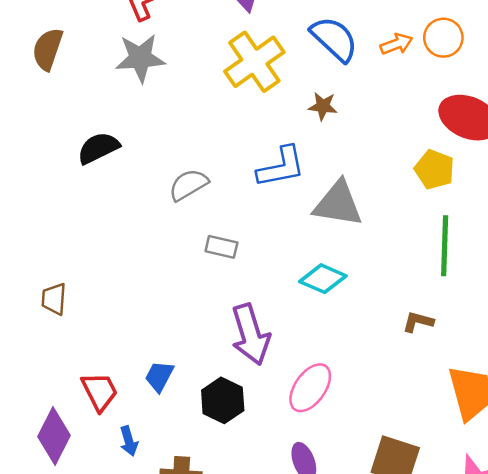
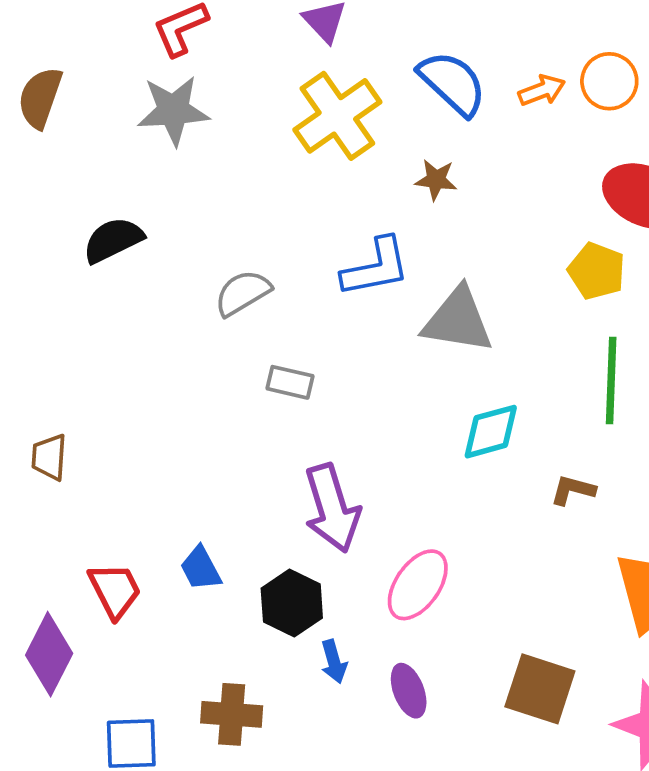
cyan diamond: (323, 279) -> (491, 432), moved, turned -39
blue trapezoid: (159, 376) -> (201, 568), turned -56
blue arrow: (129, 441) -> (334, 661), moved

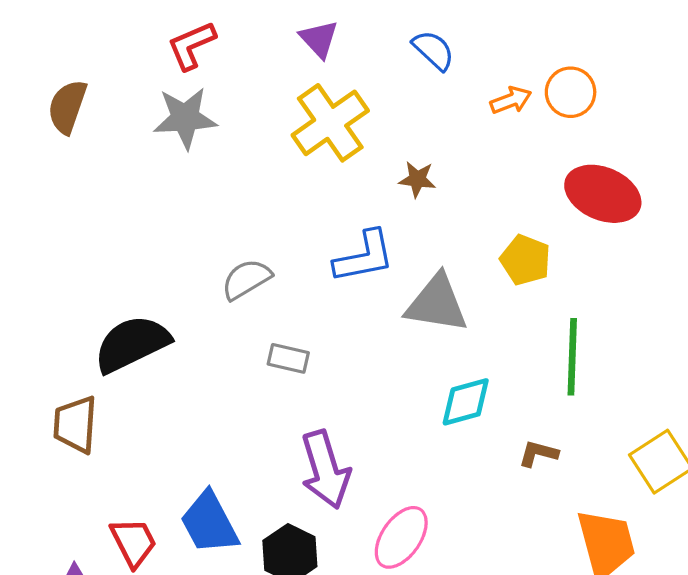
blue semicircle: (452, 83) -> (433, 50), moved, size x0.7
black semicircle: (113, 240) -> (132, 344), moved, size x1.4
yellow pentagon: (597, 271) -> (525, 260), moved
brown trapezoid: (49, 457) -> (75, 424), size x1.4
blue trapezoid: (201, 568) -> (209, 523), size x1.6

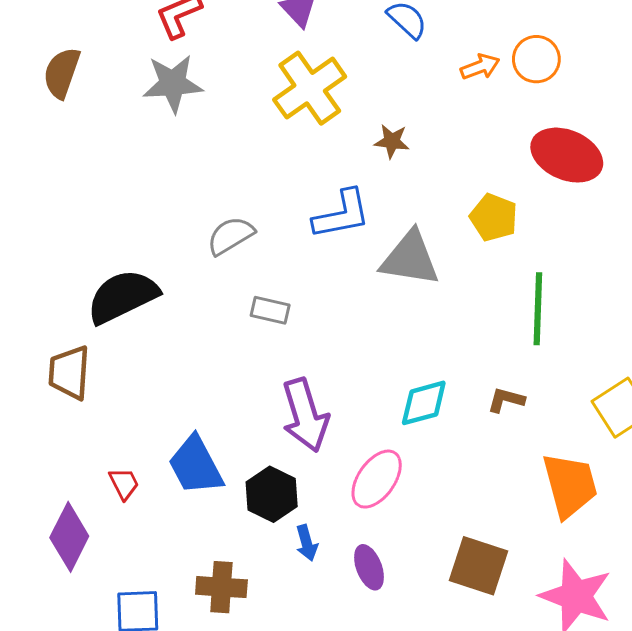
cyan diamond: (466, 402) -> (424, 403), moved
red trapezoid: (133, 542) -> (124, 484), size x0.7

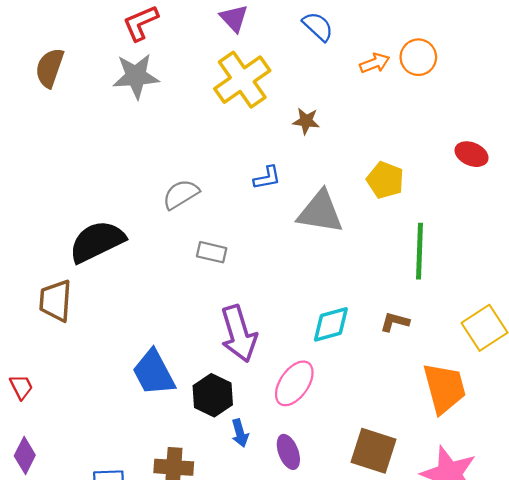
red ellipse: (567, 155) -> (472, 154), moved, size x0.6
blue L-shape: (342, 214) -> (267, 178), size x0.6
red trapezoid: (124, 484) -> (21, 387), moved
purple diamond: (69, 537) -> (25, 455), moved, size x0.7

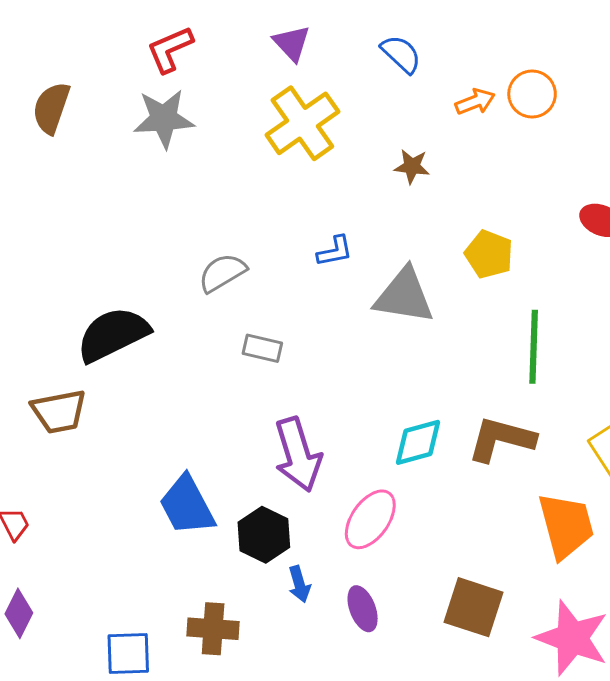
brown star: (306, 121) -> (412, 166), moved
brown trapezoid: (56, 301) -> (59, 411), turned -105
brown L-shape: (395, 322) -> (501, 439), size x1.8

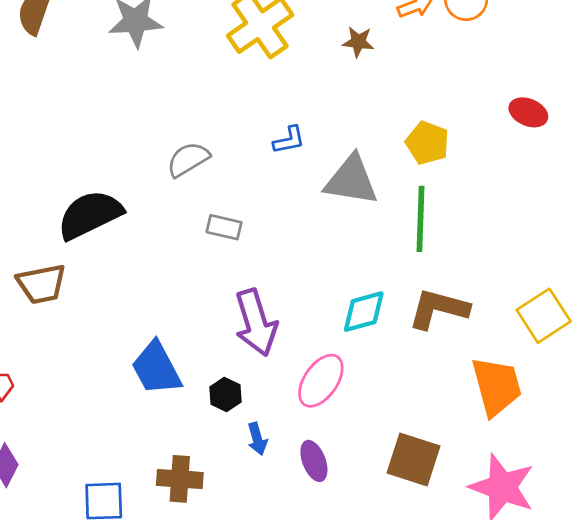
brown star: (412, 166) -> (358, 42), moved
green line: (534, 347) -> (420, 219), moved
black hexagon: (264, 535) -> (225, 395), size x0.7

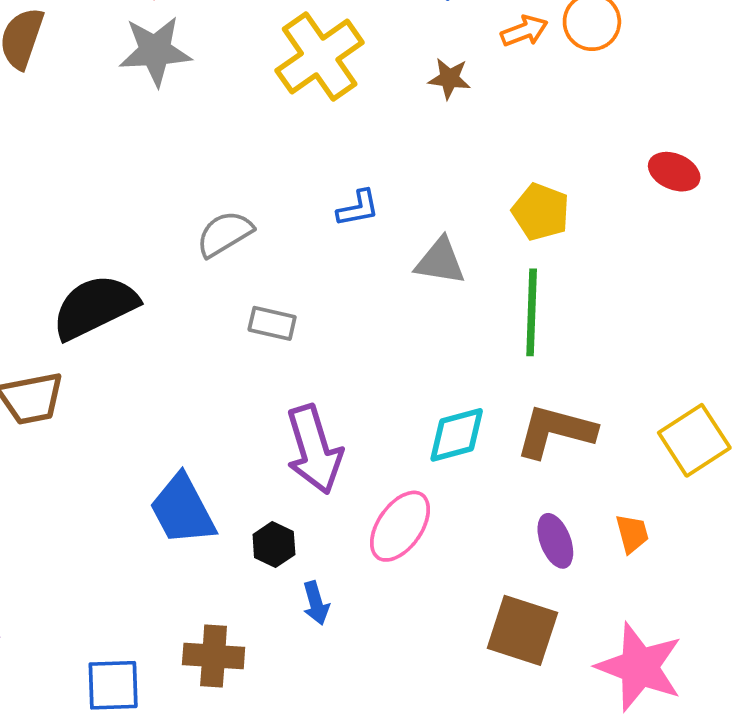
gray triangle: (351, 180) -> (440, 261), size x0.7
orange trapezoid: (497, 386) -> (632, 534), size x0.5
purple ellipse: (314, 461) -> (555, 541), moved

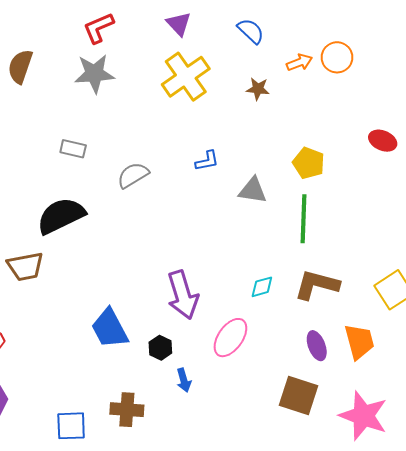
gray rectangle: (272, 323) -> (73, 149), moved
cyan diamond: (457, 435) -> (262, 287), size x0.7
orange trapezoid: (632, 534) -> (359, 342), size x1.6

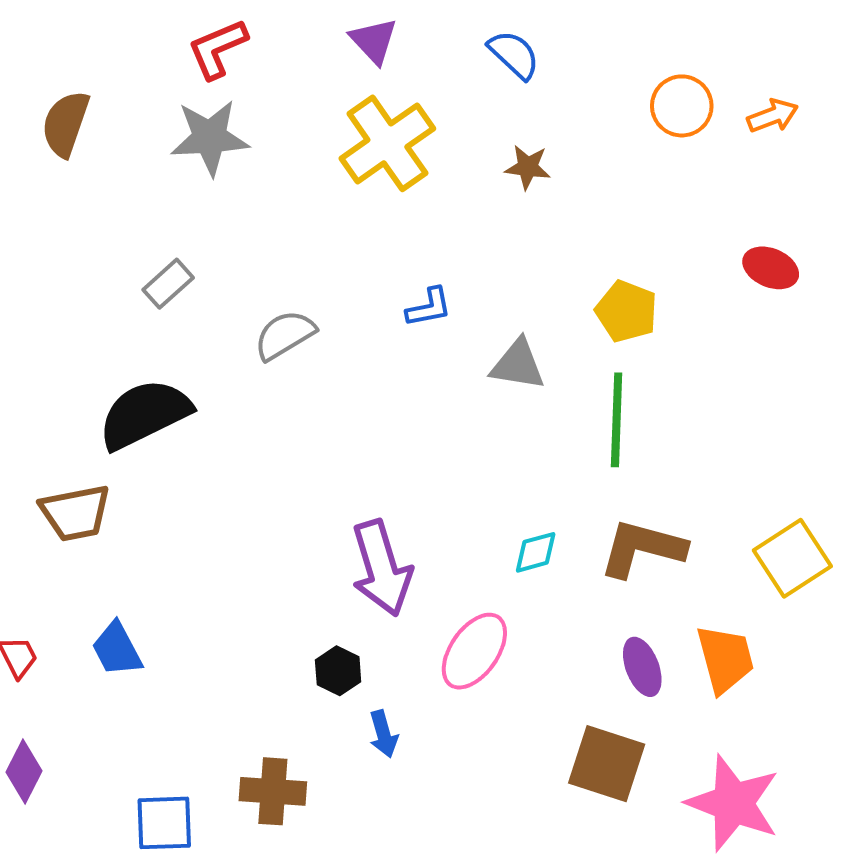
orange arrow: (299, 62) -> (773, 116), moved
gray rectangle: (73, 149) -> (168, 284), turned -55
blue trapezoid: (110, 328) -> (117, 649), moved, size x0.7

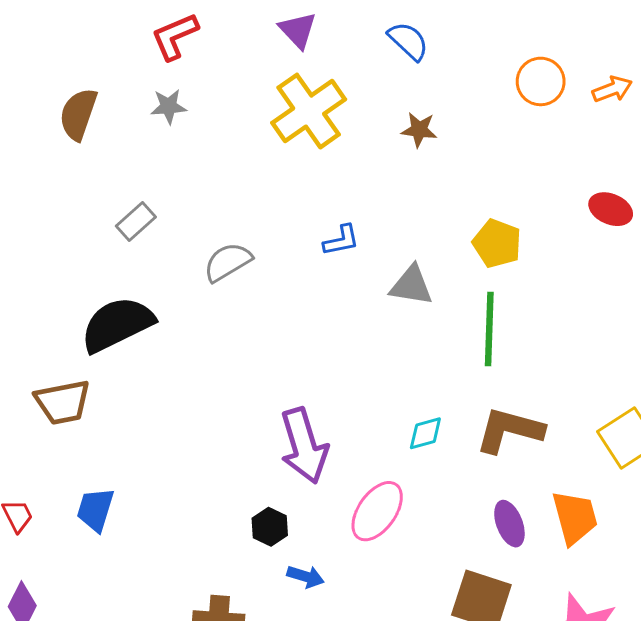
brown semicircle: (65, 124) -> (78, 114), moved
gray star: (210, 138) -> (169, 106), size x0.6
blue trapezoid: (117, 649) -> (95, 510), turned 45
blue arrow: (384, 734) -> (306, 577), turned -57

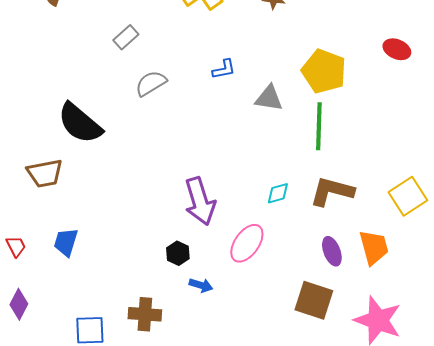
gray rectangle: (136, 222) -> (126, 37), moved
yellow pentagon: (497, 243) -> (324, 71), size x1.4
black semicircle: (117, 324) -> (80, 123), turned -114

